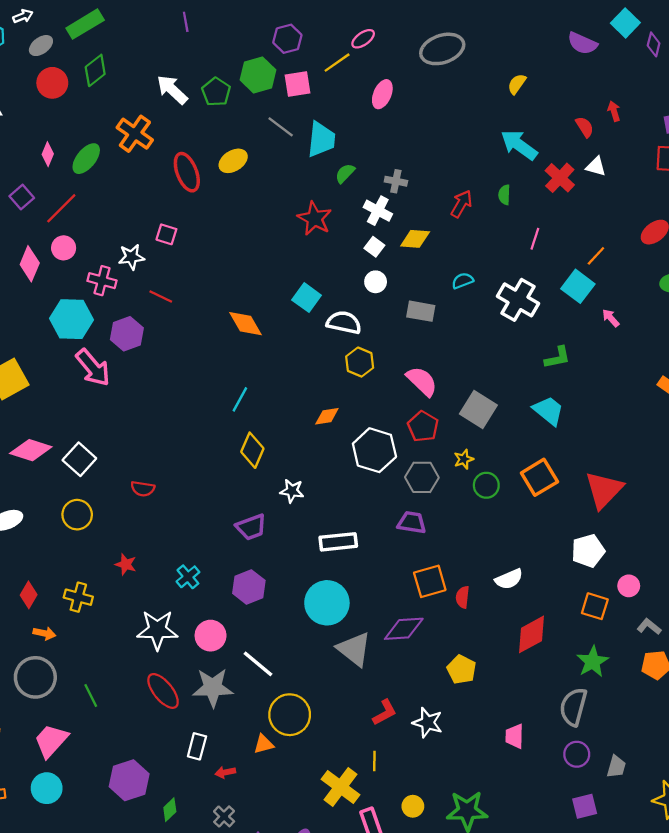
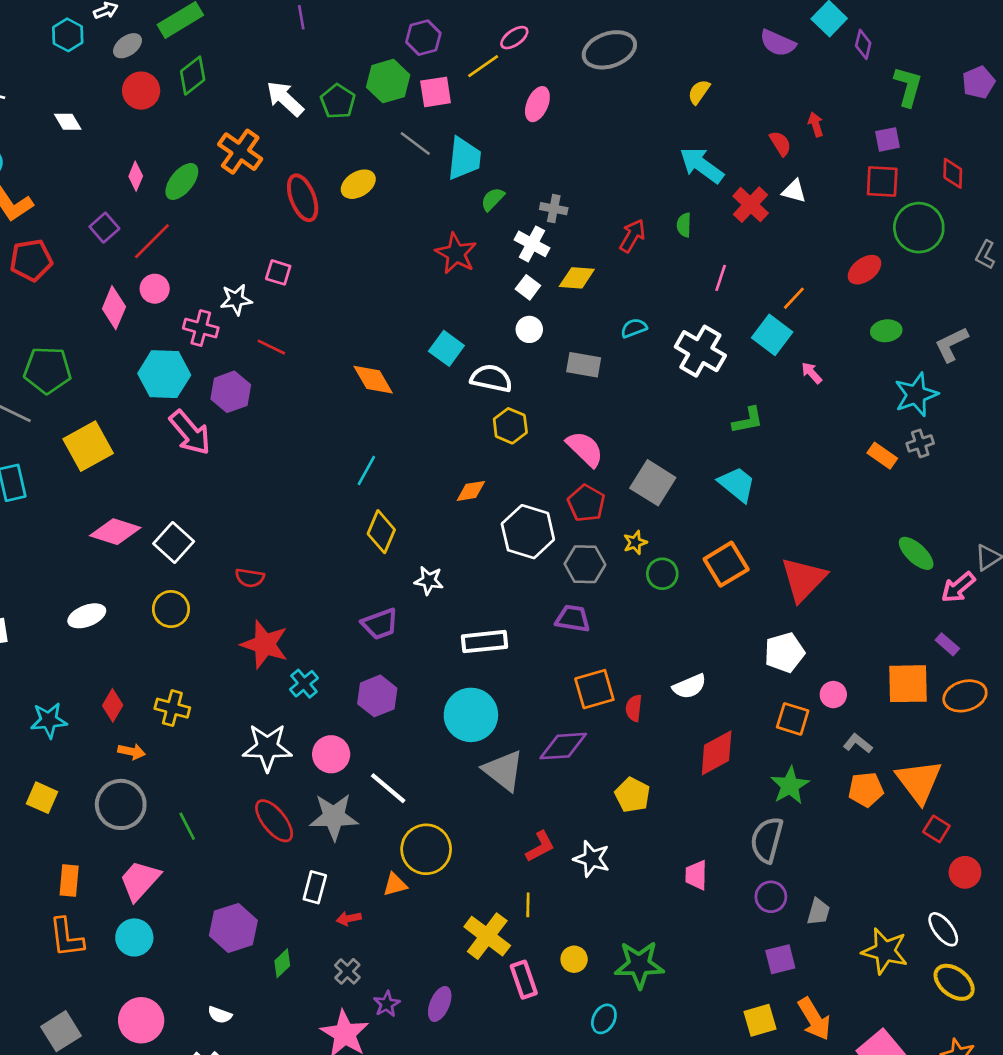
red star: (126, 564) -> (265, 644), moved, size x1.8

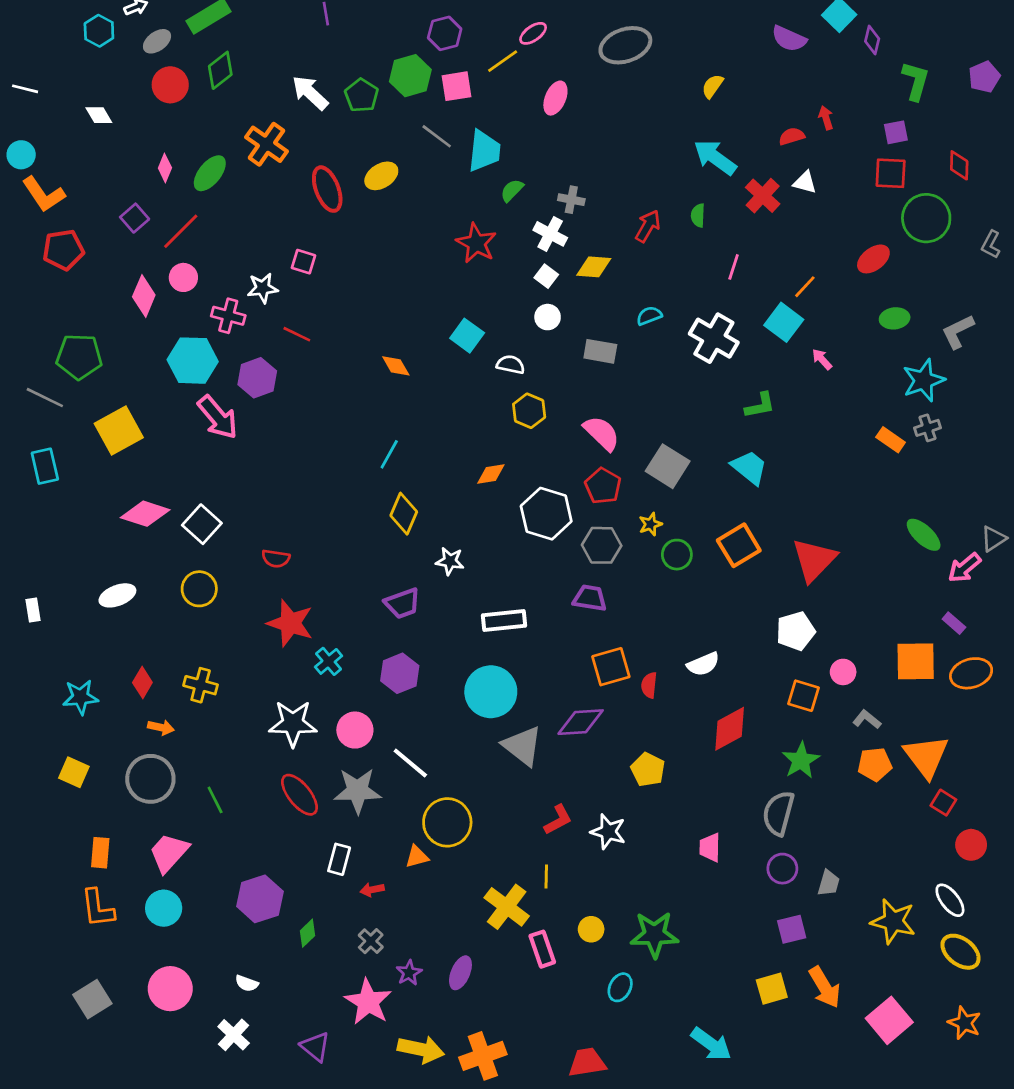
red semicircle: (780, 143) -> (792, 136), turned -75
white semicircle: (491, 378) -> (511, 365), size x0.7
orange diamond: (373, 380) -> (396, 366), size x0.7

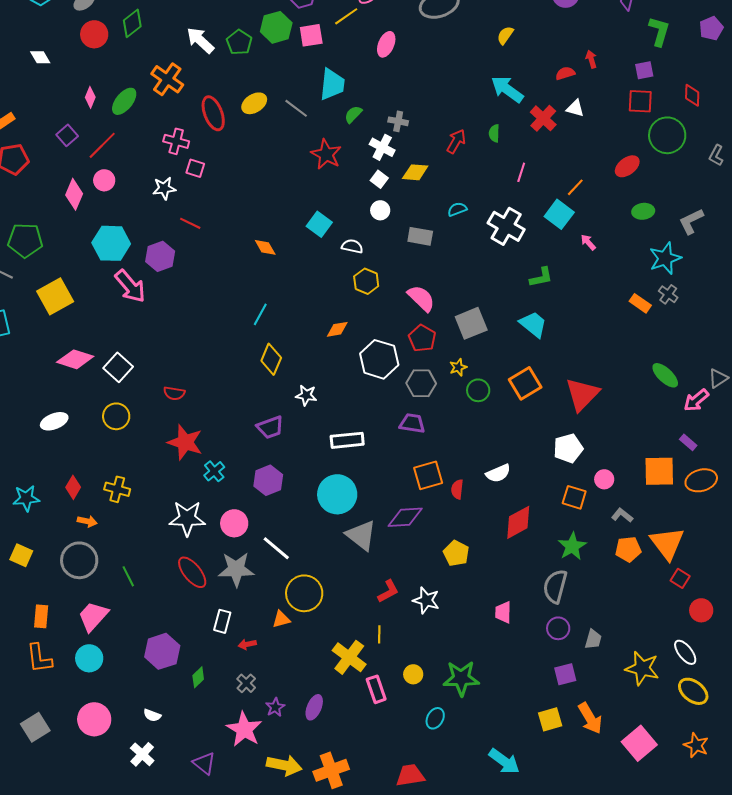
gray line: (437, 136) -> (296, 108), moved
pink cross: (228, 316) -> (176, 141), moved
gray cross: (928, 428) -> (668, 294), turned -36
gray square: (668, 466) -> (471, 323), turned 36

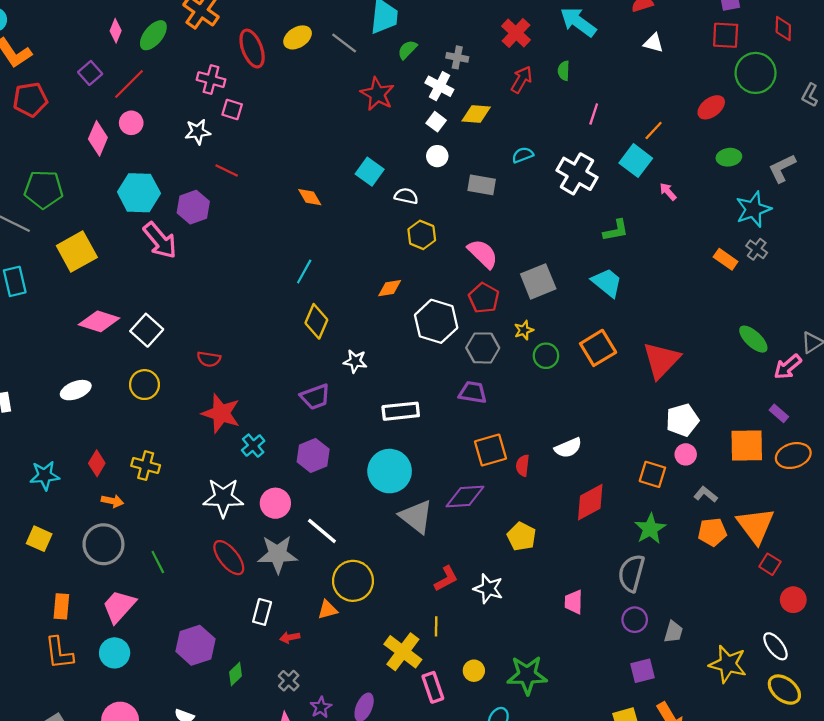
red cross: (543, 118) -> (516, 33), moved
white pentagon: (568, 448) -> (682, 420), moved

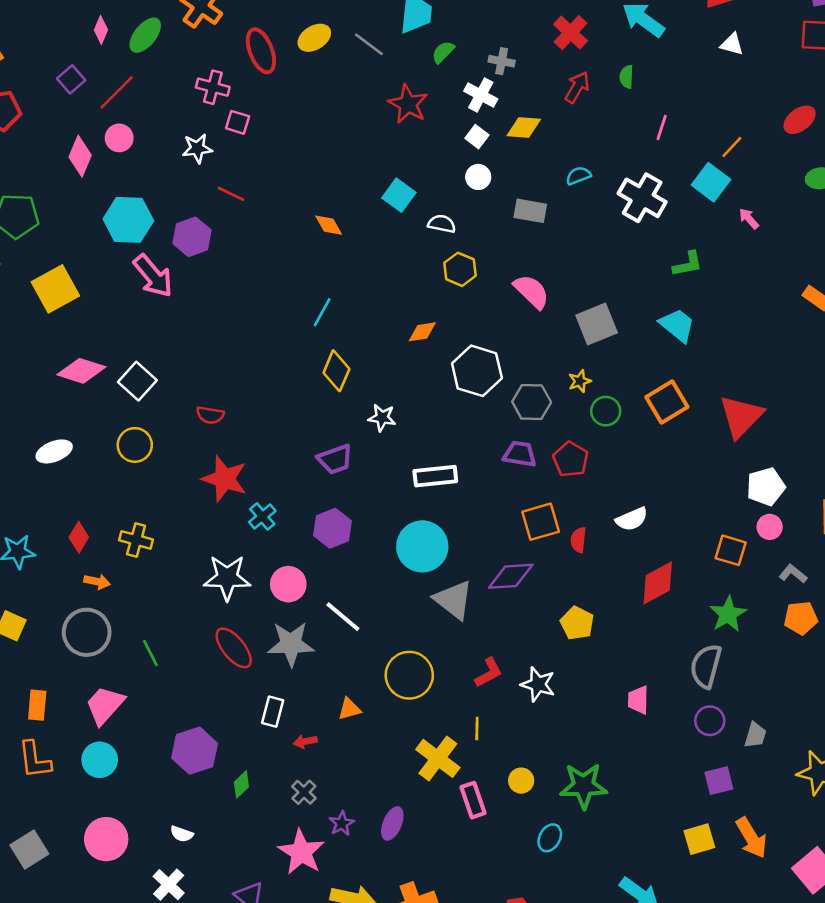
red pentagon: (484, 298) -> (571, 459), moved
yellow circle: (353, 581) -> (409, 675), moved

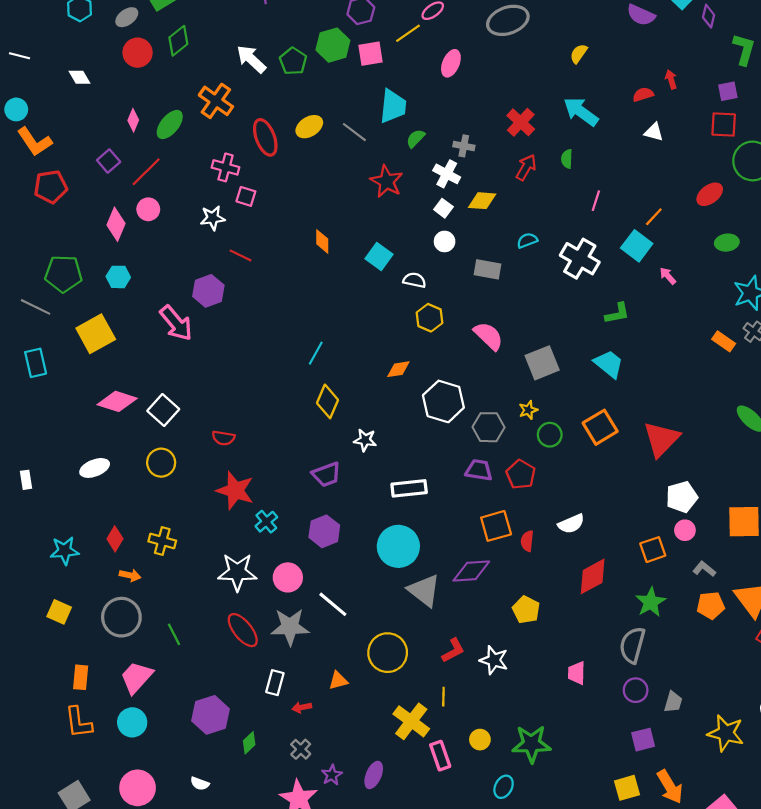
cyan hexagon: (128, 220) -> (118, 277), moved, size x0.6
orange diamond: (329, 225) -> (322, 241), moved, turned 30
orange square: (731, 550) -> (653, 550), turned -36

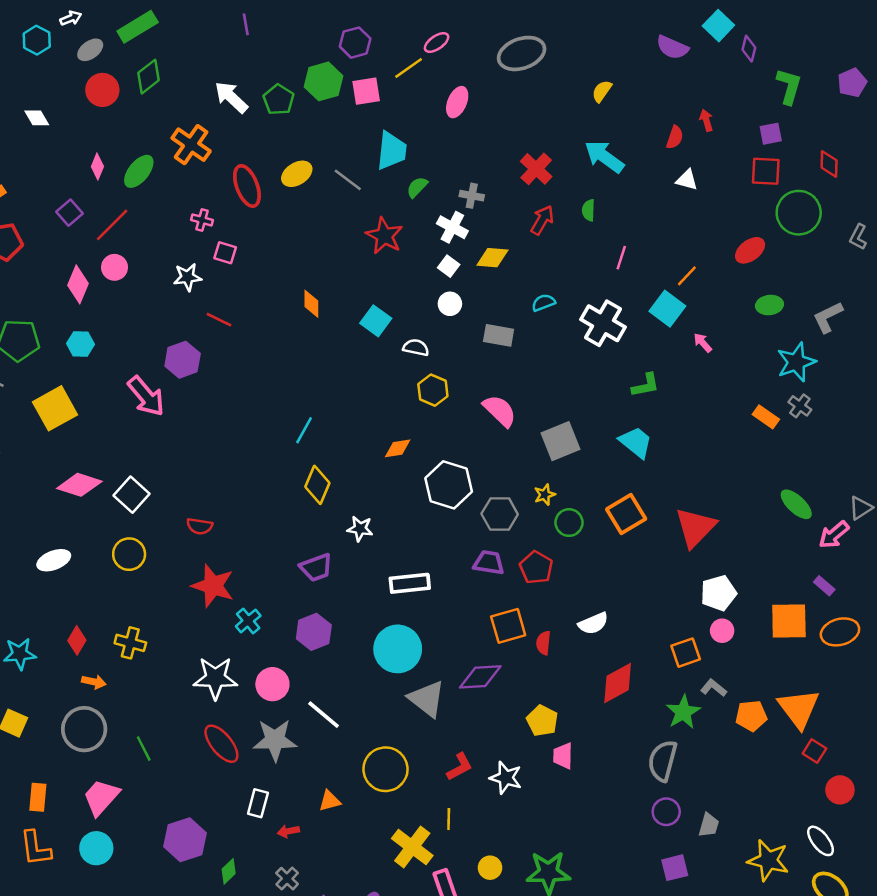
red semicircle: (643, 94) -> (675, 137), turned 126
pink cross: (226, 167) -> (202, 220), size x0.7
gray L-shape: (704, 569) -> (714, 688), moved
pink trapezoid: (577, 673) -> (563, 756), moved

